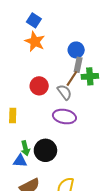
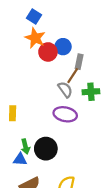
blue circle: (76, 50) -> (63, 47), moved
green cross: (90, 76) -> (91, 92), moved
red circle: (39, 86) -> (48, 52), moved

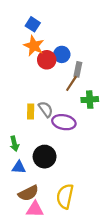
gray semicircle: (65, 90) -> (46, 109), moved
yellow rectangle: (13, 113) -> (31, 111), moved
green arrow: (25, 147) -> (14, 144), moved

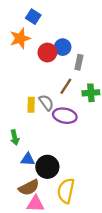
orange star: (34, 46) -> (20, 38), moved, turned 30
brown line: (71, 83) -> (66, 86), moved
black circle: (45, 157) -> (47, 167), moved
blue triangle: (19, 167) -> (28, 159), moved

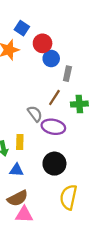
red circle: (47, 53) -> (43, 43), moved
yellow rectangle: (31, 105) -> (20, 142), moved
black circle: (47, 167) -> (54, 164), moved
yellow semicircle: (66, 191) -> (69, 197), moved

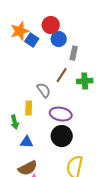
blue square: (22, 28) -> (32, 40), moved
purple ellipse: (53, 127) -> (61, 114), moved
yellow rectangle: (20, 142) -> (29, 108), moved

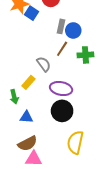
blue circle: (59, 39) -> (73, 30), moved
gray rectangle: (74, 53) -> (61, 26), moved
yellow rectangle: (29, 108) -> (28, 82), turned 40

